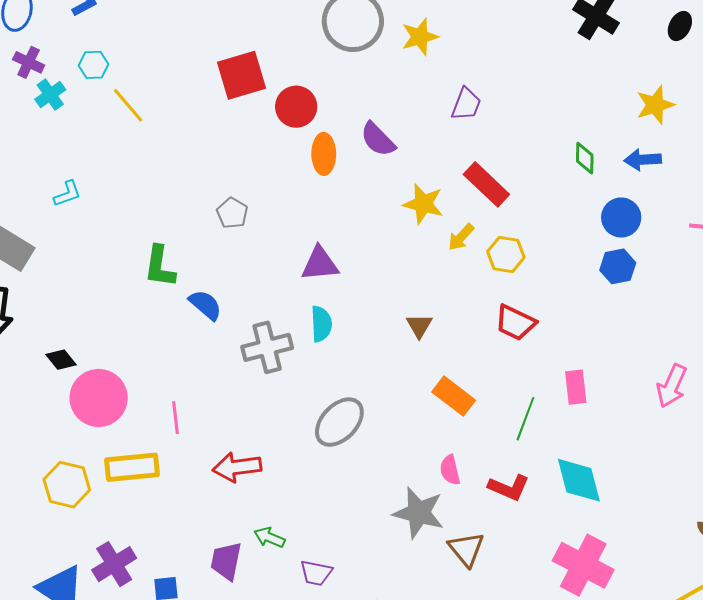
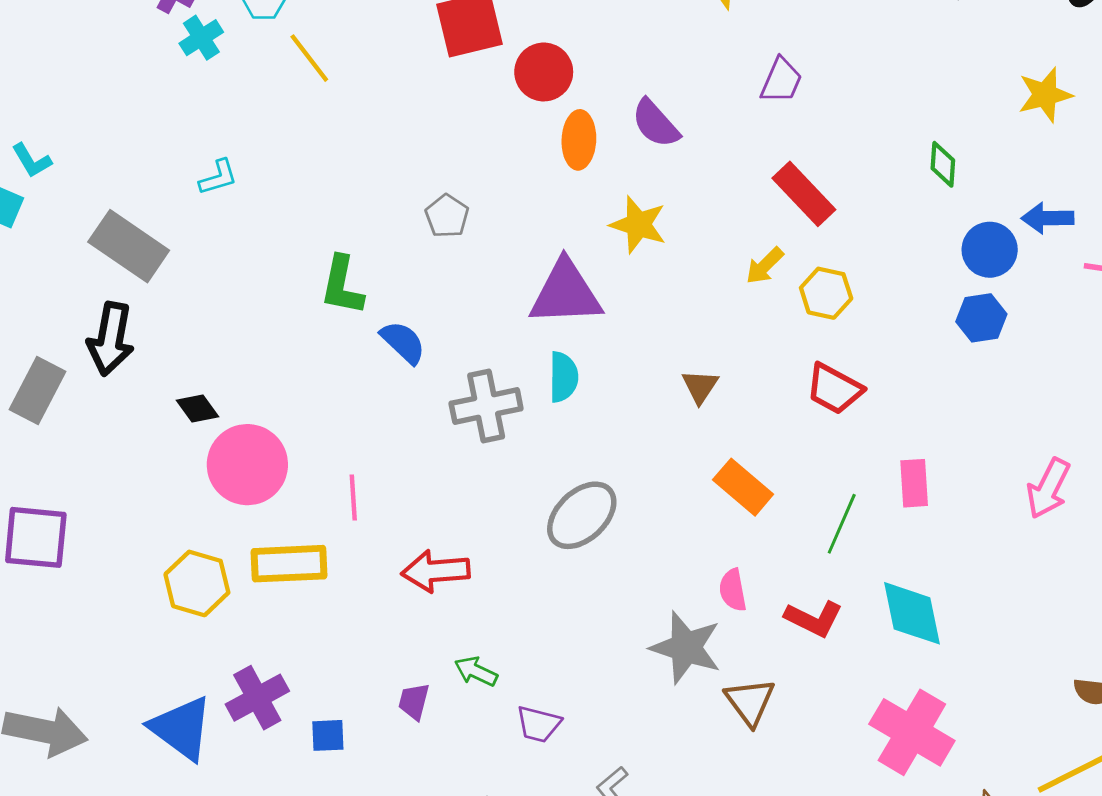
blue arrow: (643, 160) -> (1048, 218), moved
yellow star: (423, 204) -> (638, 225), moved
purple triangle: (320, 264) -> (566, 293), size x1.4
purple trapezoid: (226, 561) -> (414, 701), size x0.7

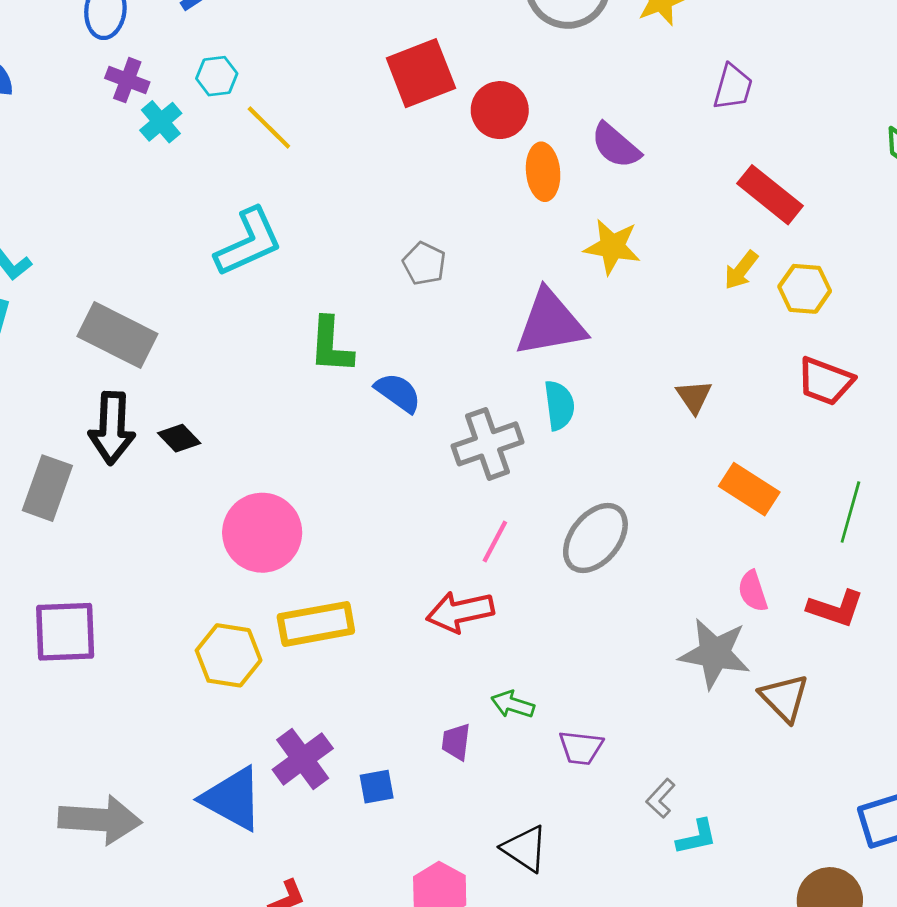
cyan L-shape: (218, 177) -> (249, 242), moved, size x1.8
black diamond: (197, 408) -> (179, 438), moved
pink line: (353, 498) -> (495, 541), moved, turned 39

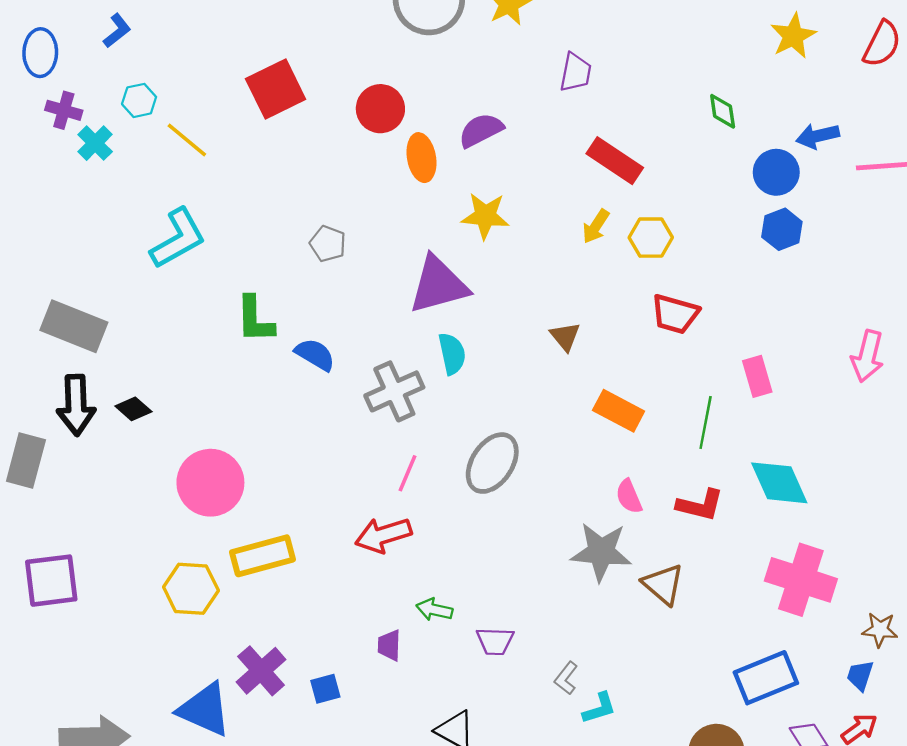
red square: (421, 73) -> (276, 89), moved
purple semicircle: (616, 146) -> (481, 130), turned 117

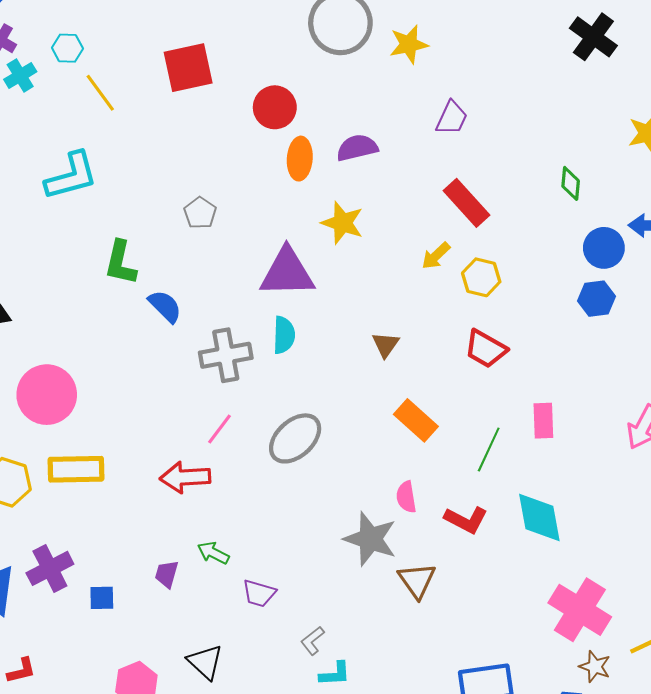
pink cross: (801, 580) -> (580, 610), moved

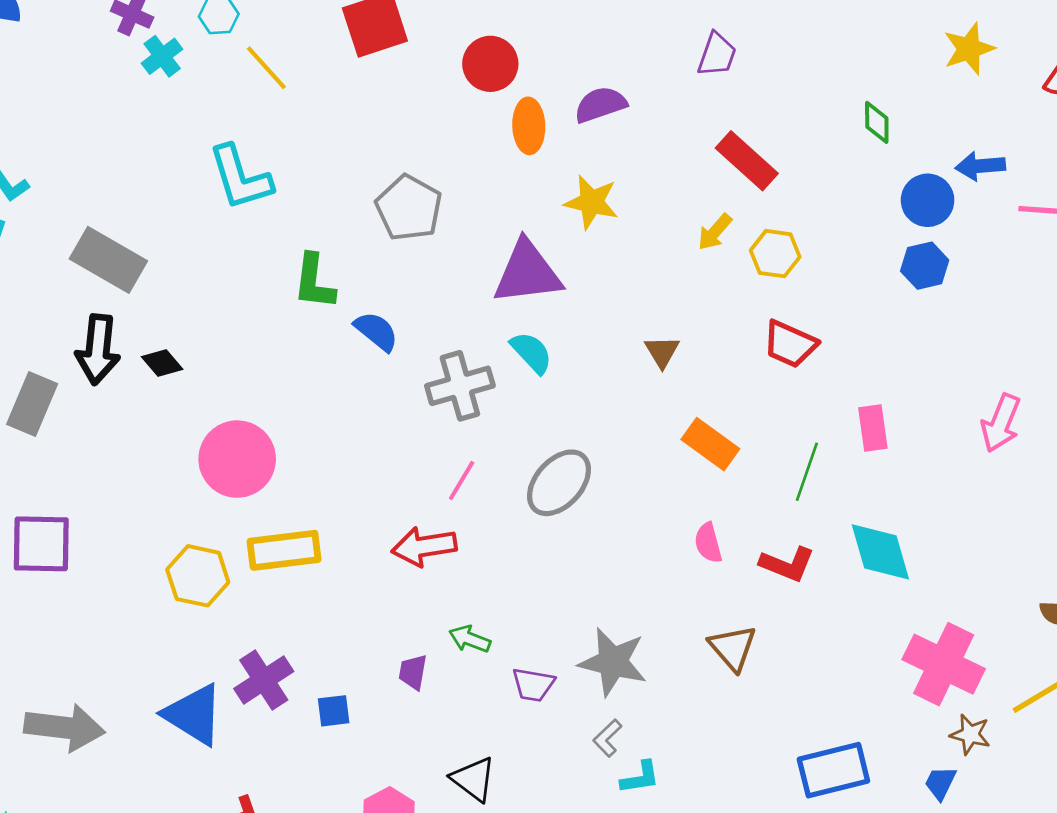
cyan L-shape: (71, 176) -> (240, 178), turned 94
gray pentagon: (200, 213) -> (409, 208), size x1.6
cyan semicircle: (284, 335) -> (531, 353), turned -39
gray star: (370, 539) -> (613, 662), moved

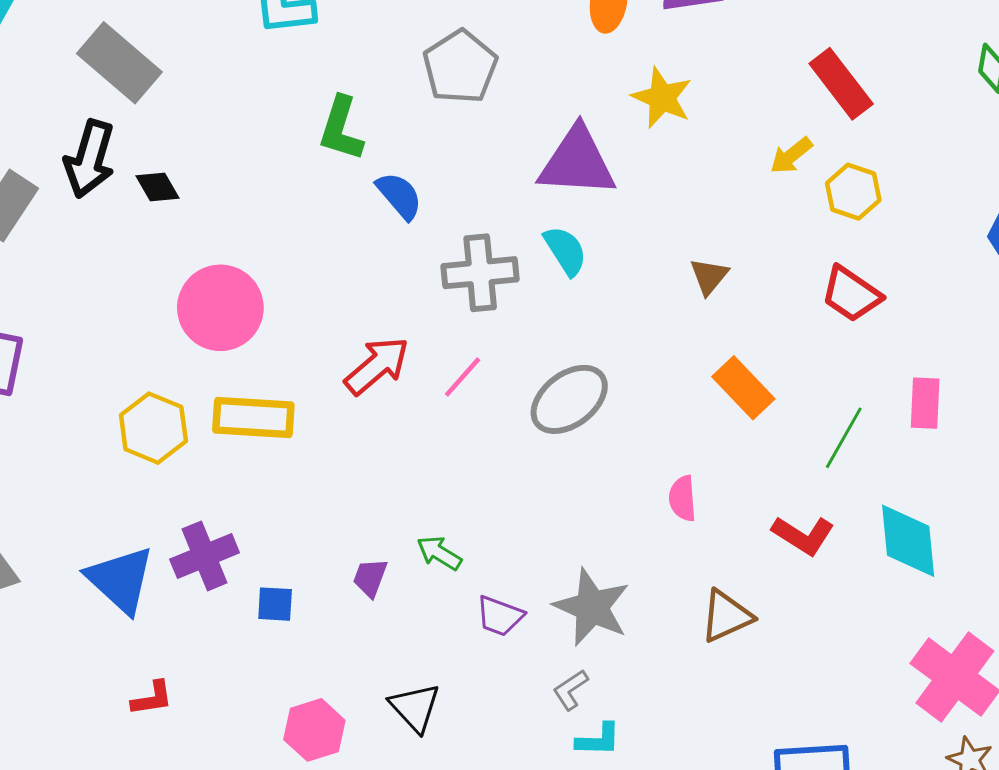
pink semicircle: (708, 543) -> (683, 498), moved
red arrow: (424, 547) -> (377, 366), moved, turned 138
brown triangle: (733, 648) -> (726, 616), turned 36

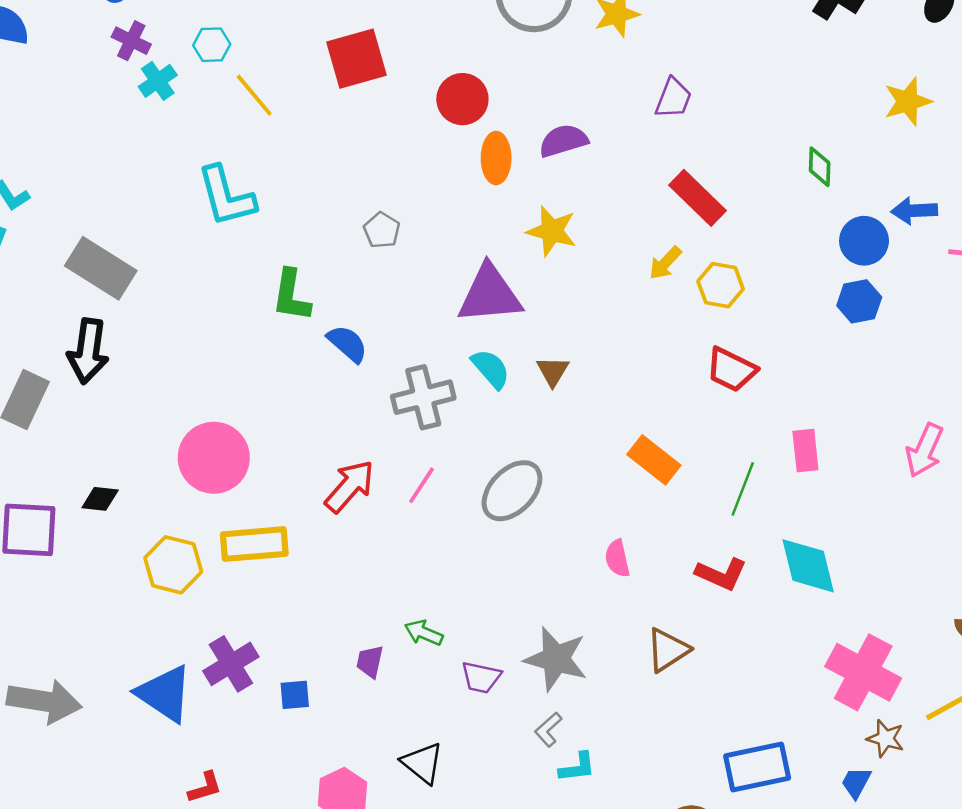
gray pentagon: (460, 67) -> (382, 230), size x0.6
black diamond: (157, 187) -> (100, 499), moved, turned -45
brown triangle: (709, 276) -> (553, 371), moved

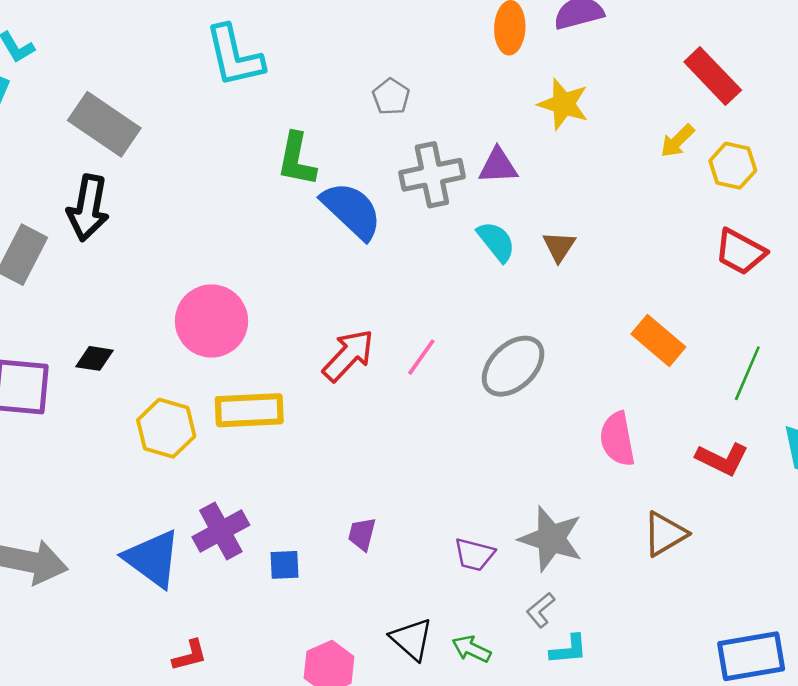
purple triangle: (490, 294) -> (498, 166), size x0.6
blue semicircle: (347, 344) -> (352, 210), size x1.5
gray cross: (423, 397) -> (432, 175), moved
pink semicircle: (617, 558) -> (617, 439), size x1.4
green arrow: (424, 633) -> (471, 649), moved

